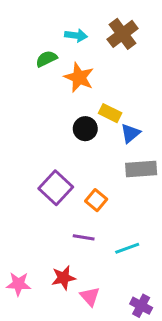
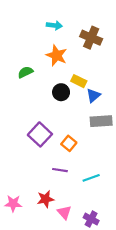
brown cross: (123, 34) -> (91, 38), moved, turned -30
green semicircle: (46, 59) -> (25, 72), moved
purple cross: (141, 306) -> (91, 219), moved

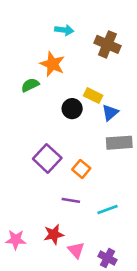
orange star: (57, 55) -> (52, 64), moved

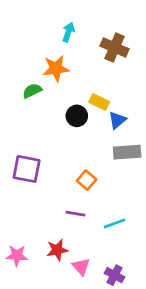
cyan arrow: (64, 30) -> (68, 32), turned -78
orange star: (52, 64) -> (56, 68), turned -30
purple square: (47, 158) -> (27, 169), moved, turned -32

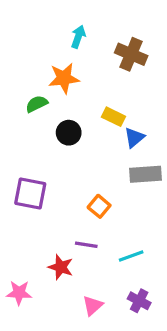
black circle: (77, 116) -> (69, 133), moved
red star: (57, 250) -> (61, 267), moved, turned 30
pink triangle: (81, 267) -> (93, 306), turned 30
purple cross: (115, 275) -> (139, 301), moved

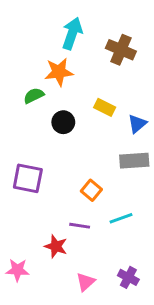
cyan arrow: (78, 37) -> (72, 34), size x1.5
blue triangle: (134, 137) -> (137, 124), moved
cyan line: (131, 256) -> (121, 218), moved

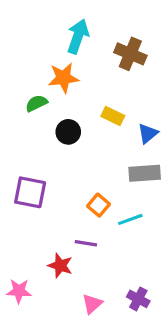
cyan line: (121, 218) -> (130, 219), moved

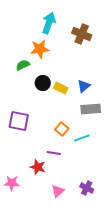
yellow rectangle: (113, 116) -> (61, 88), moved
blue triangle: (148, 133) -> (84, 86), moved

